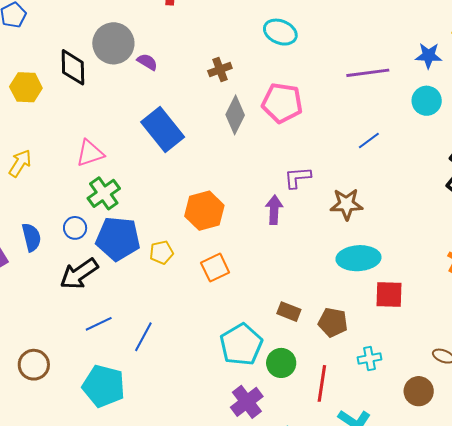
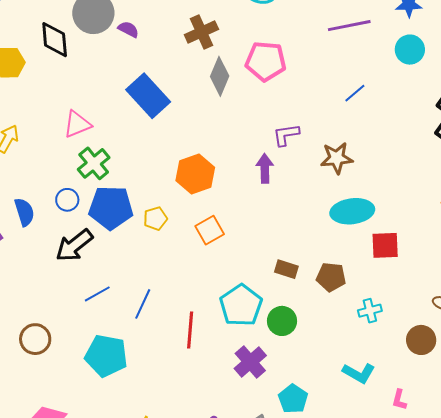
brown cross: (220, 69) -> (201, 32), size x1.4
red line: (322, 383) -> (190, 330), moved

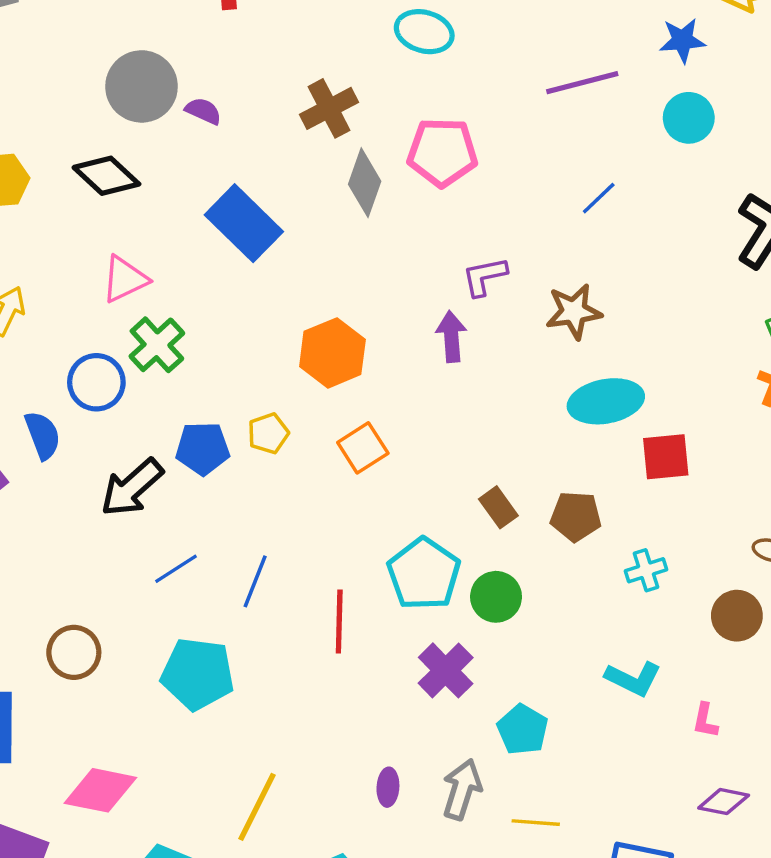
black diamond: (55, 40) -> (106, 176), moved, turned -39
blue circle: (67, 200) -> (96, 382), moved, size x1.4
blue pentagon: (111, 208) -> (203, 448), moved, size x0.7
brown rectangle: (286, 269) -> (498, 507), turned 40

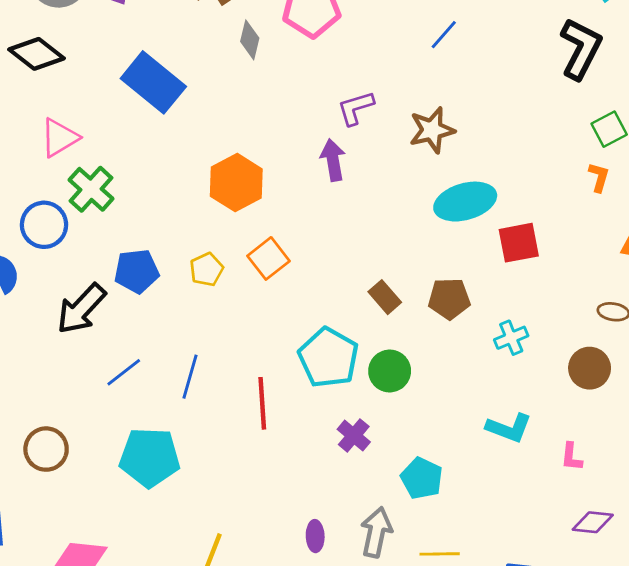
gray diamond: (365, 183) -> (250, 40), size x0.7
yellow pentagon: (268, 433) -> (207, 269), moved
purple cross: (446, 670) -> (354, 436), size x0.7

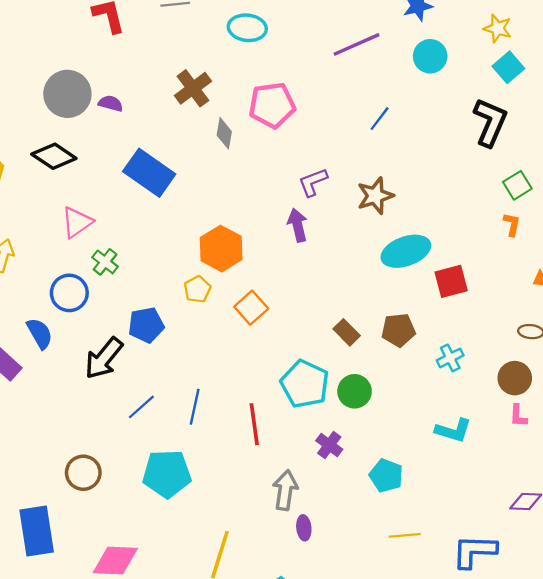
green cross: (91, 189) -> (105, 262), size x0.7
yellow pentagon: (207, 269) -> (197, 289), moved
pink L-shape: (571, 457) -> (518, 416), moved
gray arrow: (376, 532) -> (285, 490), moved

